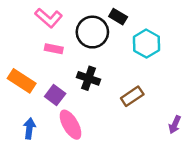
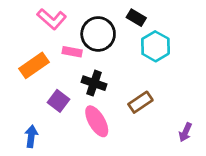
black rectangle: (118, 17) -> (136, 18), moved
pink rectangle: (54, 49) -> (72, 52), moved
orange rectangle: (22, 81) -> (34, 65), moved, turned -68
pink ellipse: (71, 125) -> (97, 121), moved

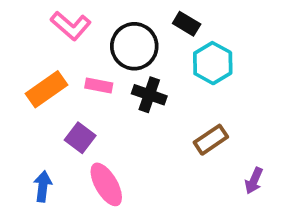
pink rectangle: (72, 52) -> (99, 85), moved
black cross: (94, 83) -> (149, 95), moved
brown rectangle: (140, 102) -> (211, 140), moved
pink ellipse: (97, 121) -> (106, 184), moved

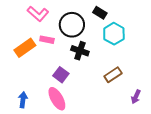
pink rectangle: (99, 85) -> (47, 40), moved
purple square: (80, 138) -> (61, 75), moved

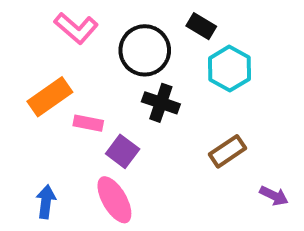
pink rectangle: (47, 40) -> (88, 123), moved
purple arrow: (136, 97) -> (274, 196), turned -88

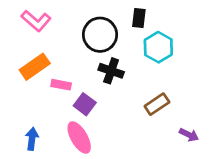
black rectangle: (201, 26) -> (139, 18), turned 66
pink L-shape: (76, 28) -> (36, 21), moved

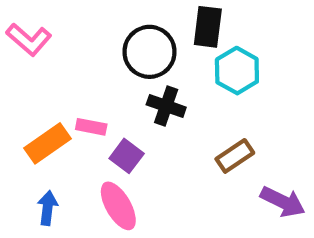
black rectangle: (139, 18) -> (208, 27), size x1.4
pink L-shape: (36, 21) -> (29, 39), moved
orange rectangle: (35, 67) -> (47, 143), moved
purple arrow: (189, 135) -> (283, 202), size x1.5

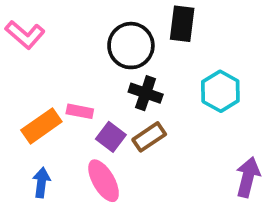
cyan hexagon: (237, 71) -> (220, 91), moved
brown rectangle: (235, 156) -> (149, 137), moved
purple arrow: (283, 202) -> (248, 177), turned -102

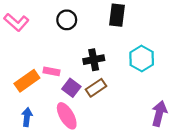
black circle: (131, 46) -> (67, 20), moved, size x0.7
black cross: (146, 93) -> (94, 60), turned -30

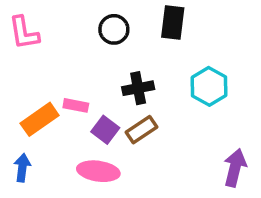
black circle: (67, 20) -> (114, 29), moved
pink L-shape: (16, 22) -> (24, 33), turned 40
pink ellipse: (67, 116) -> (98, 171), turned -52
blue arrow: (27, 117) -> (22, 168), moved

